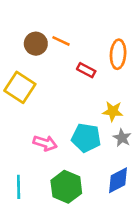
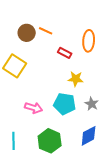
yellow star: (113, 111) -> (76, 79), moved

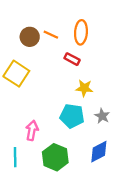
orange ellipse: (89, 41) -> (81, 32), moved
pink arrow: (34, 108) -> (32, 130), moved, turned -96

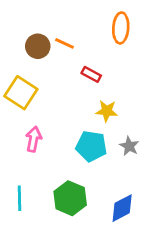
orange ellipse: (81, 32) -> (121, 28), moved
pink arrow: (32, 130) -> (34, 139), moved
blue diamond: (99, 152) -> (122, 208), moved

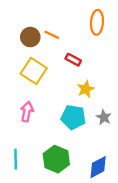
yellow square: (21, 93) -> (34, 71), moved
yellow star: (107, 111) -> (86, 89), turned -30

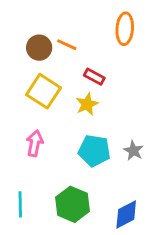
yellow star: (86, 89) -> (87, 104), moved

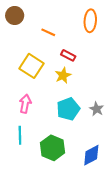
brown circle: (39, 48) -> (15, 16), moved
cyan pentagon: (94, 151) -> (68, 109), turned -30
cyan line: (20, 204) -> (20, 135), moved

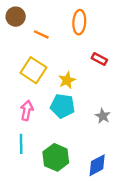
orange ellipse: (90, 21) -> (79, 22), moved
orange line: (48, 32) -> (41, 34), moved
red rectangle: (68, 55) -> (99, 59), moved
cyan pentagon: (68, 109) -> (63, 106), moved, turned 30

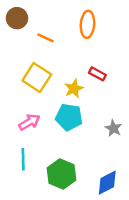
red rectangle: (99, 59) -> (97, 74), moved
pink arrow: (27, 110) -> (29, 122), turned 48

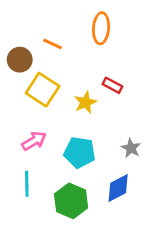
brown circle: (17, 18) -> (20, 60), moved
cyan pentagon: (69, 117) -> (80, 152), moved
blue diamond: (107, 183) -> (118, 188), moved

